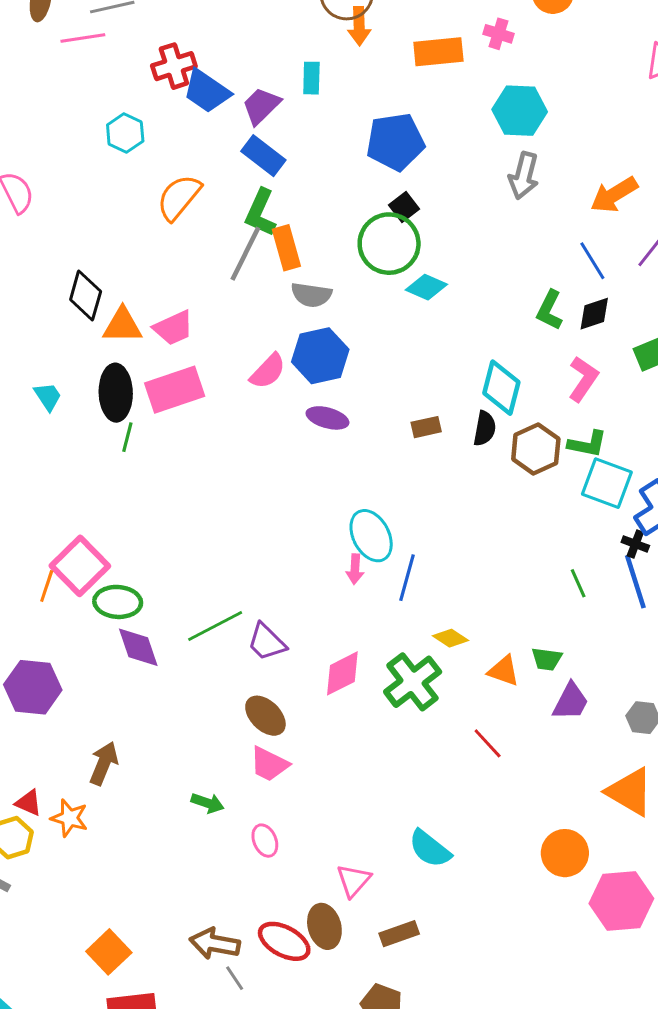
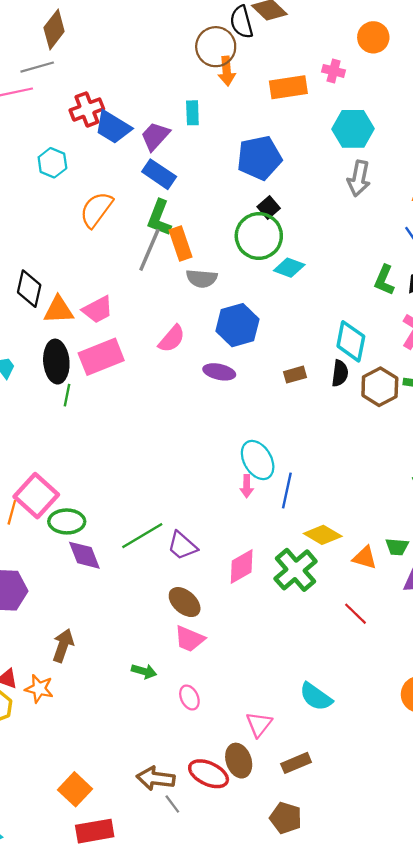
blue hexagon: (320, 356) -> (237, 325), moved
yellow diamond: (450, 638) -> (323, 535), size x1.4

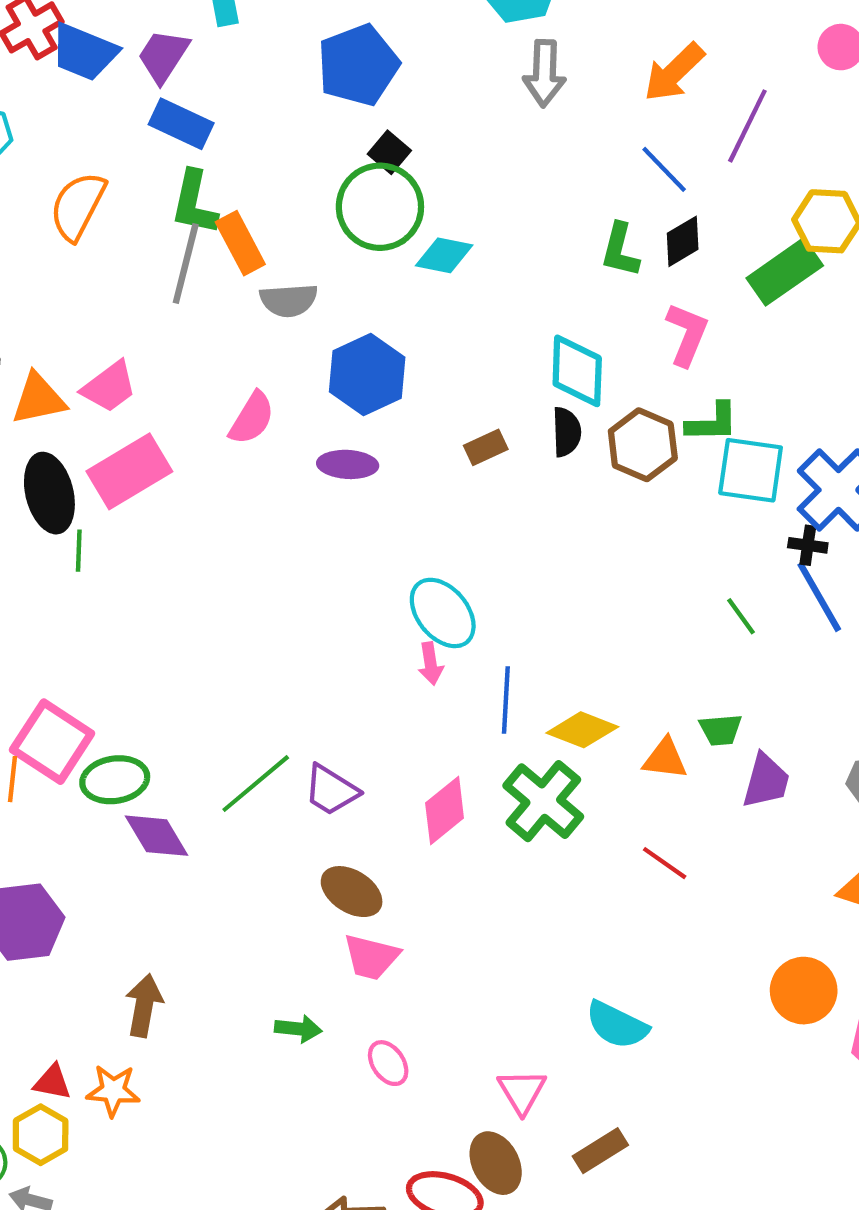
blue line: (287, 490) -> (506, 700), moved

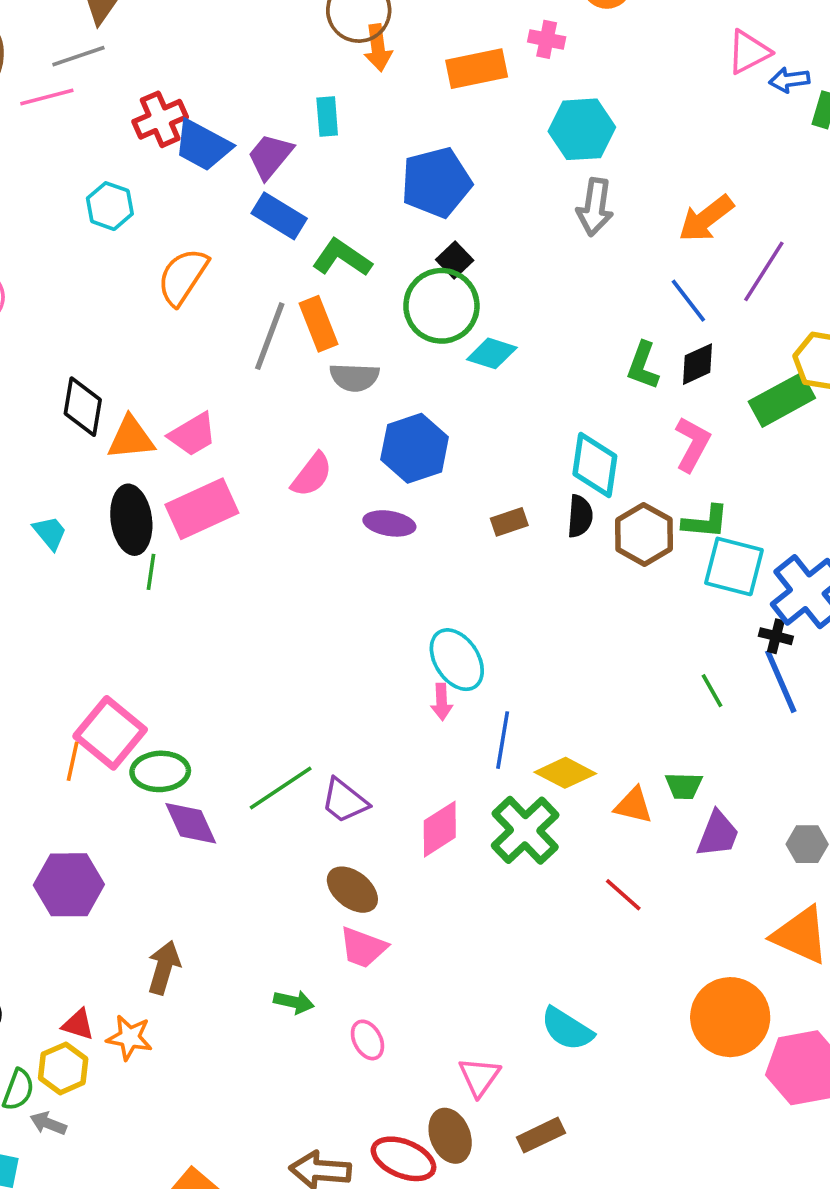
green L-shape: (194, 203) -> (342, 258), moved, turned 106
orange circle: (804, 991) -> (730, 1017), size x1.4

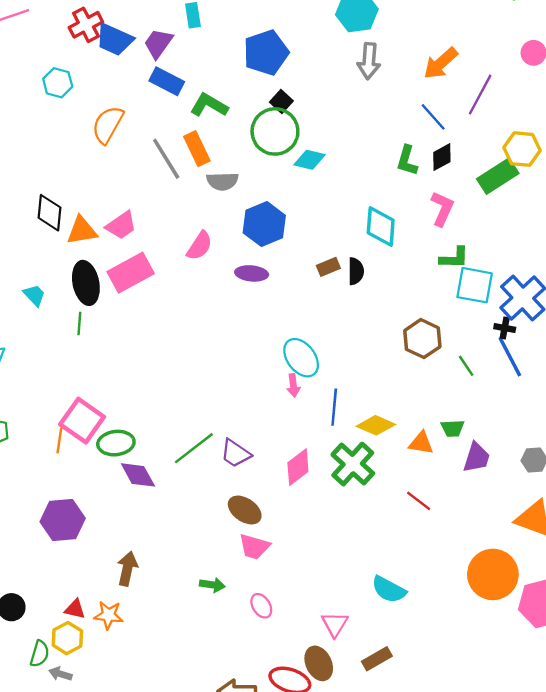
gray line: (270, 336) -> (166, 159), turned -48
black semicircle: (580, 516) -> (356, 271), moved
brown hexagon: (644, 534) -> (422, 339), moved
green line: (151, 572) -> (79, 323), moved

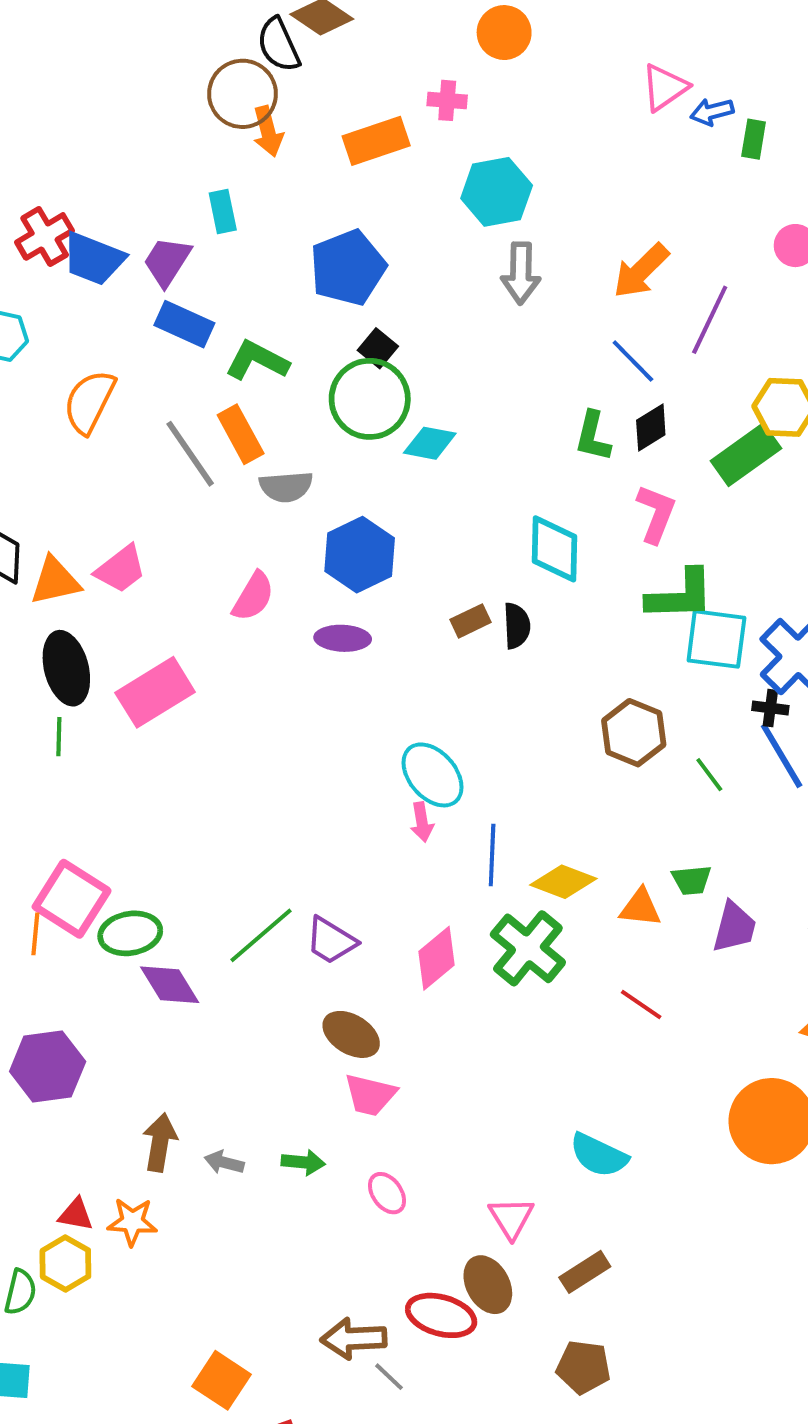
green L-shape: (454, 258) -> (680, 595), size x1.4
pink rectangle: (131, 273) -> (155, 692), moved
gray arrow: (60, 674) -> (224, 1162), moved

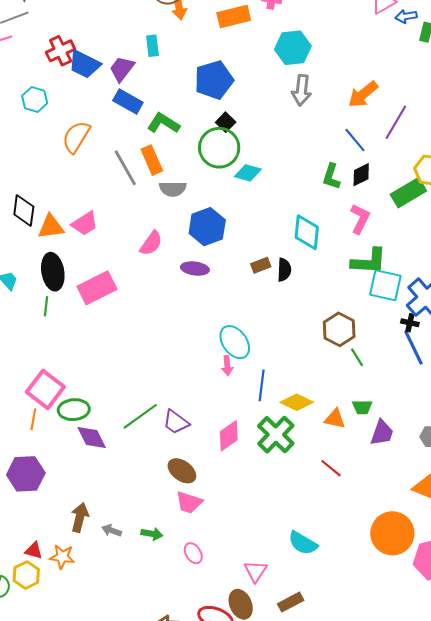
green line: (709, 775) -> (357, 357), moved
orange line: (35, 934) -> (33, 419), moved

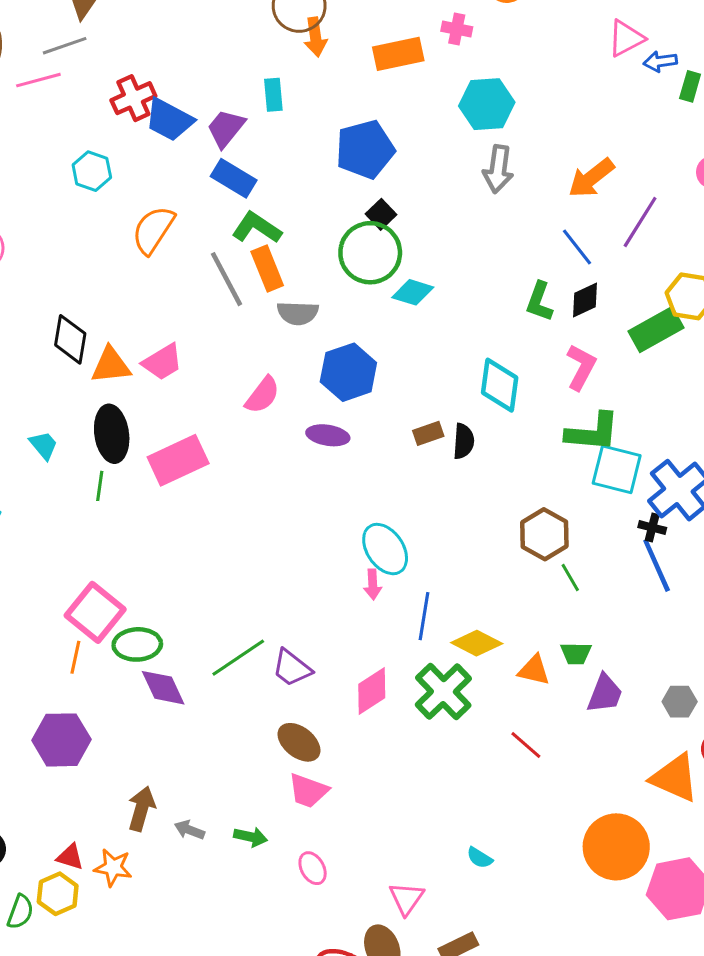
green L-shape: (163, 123) -> (257, 228), moved
cyan semicircle: (303, 543) -> (480, 858), size x0.6

